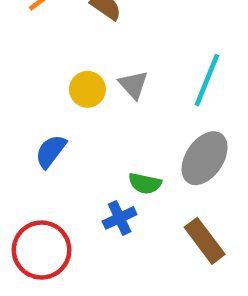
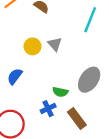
cyan line: (207, 80) -> (90, 20), moved
brown rectangle: (205, 241) -> (77, 119), moved

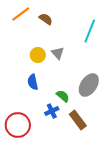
blue semicircle: (15, 76) -> (33, 82), moved, turned -49
green semicircle: (60, 92) -> (63, 96), turned -152

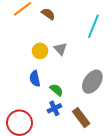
green semicircle: (63, 96) -> (56, 90), moved

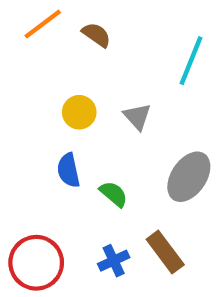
gray triangle: (61, 49) -> (137, 117), moved
blue cross: (54, 108) -> (114, 261), moved

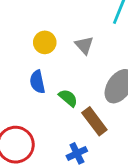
brown rectangle: (165, 252) -> (94, 121), moved
blue cross: (114, 261) -> (77, 153), moved

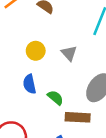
brown rectangle: (94, 121) -> (78, 117), turned -50

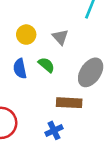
green semicircle: (55, 98) -> (46, 65), moved

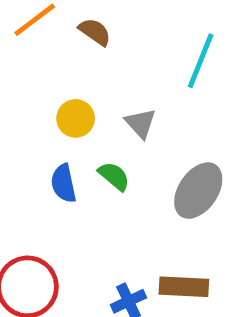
brown rectangle: (69, 103) -> (184, 287), moved

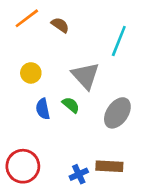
yellow circle: (76, 118) -> (31, 73), moved
gray triangle: (141, 123) -> (85, 76), size x1.6

